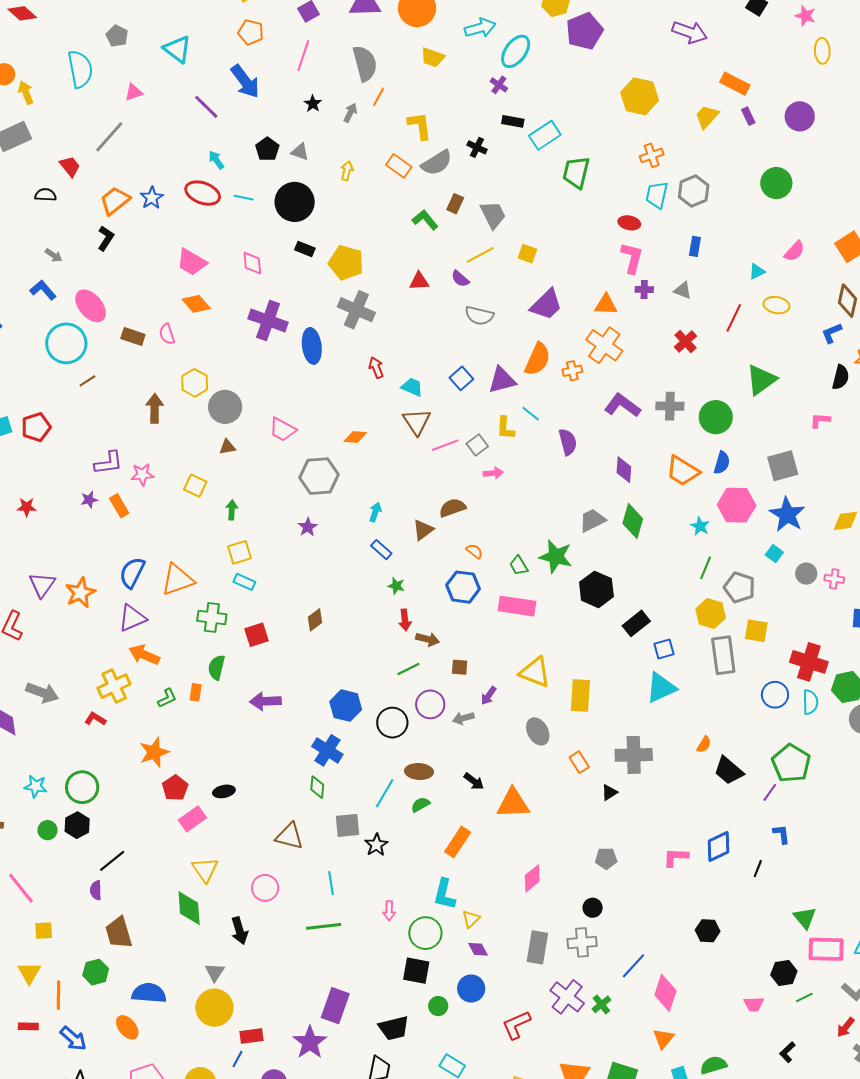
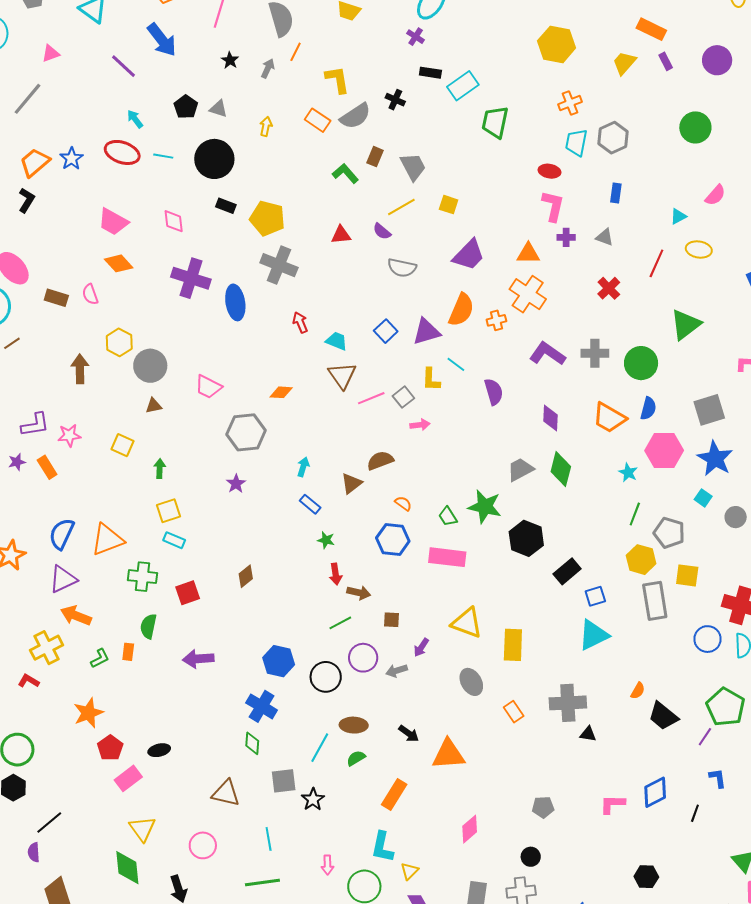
black triangle: (609, 792) -> (588, 734), moved, turned 42

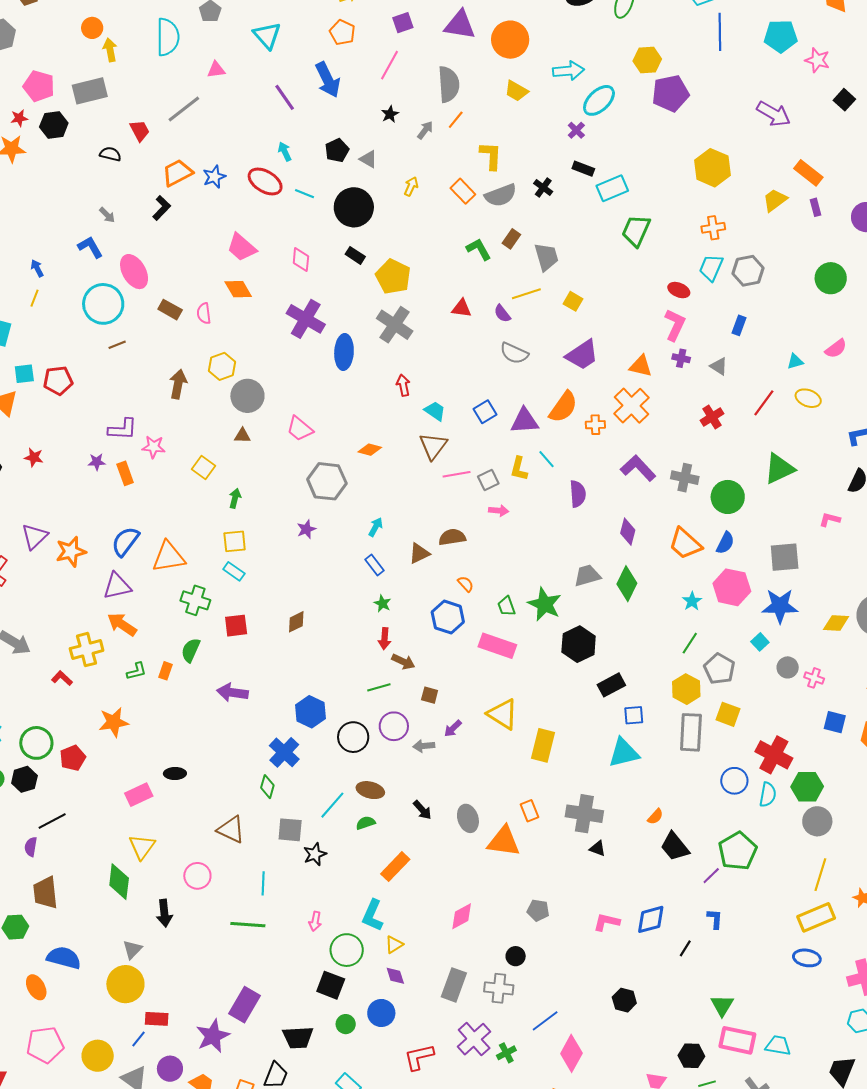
blue star: (715, 459) -> (780, 606), turned 30
gray ellipse: (471, 682) -> (468, 818), moved
red pentagon: (110, 748) -> (73, 758), moved
orange triangle: (448, 754) -> (504, 841), moved

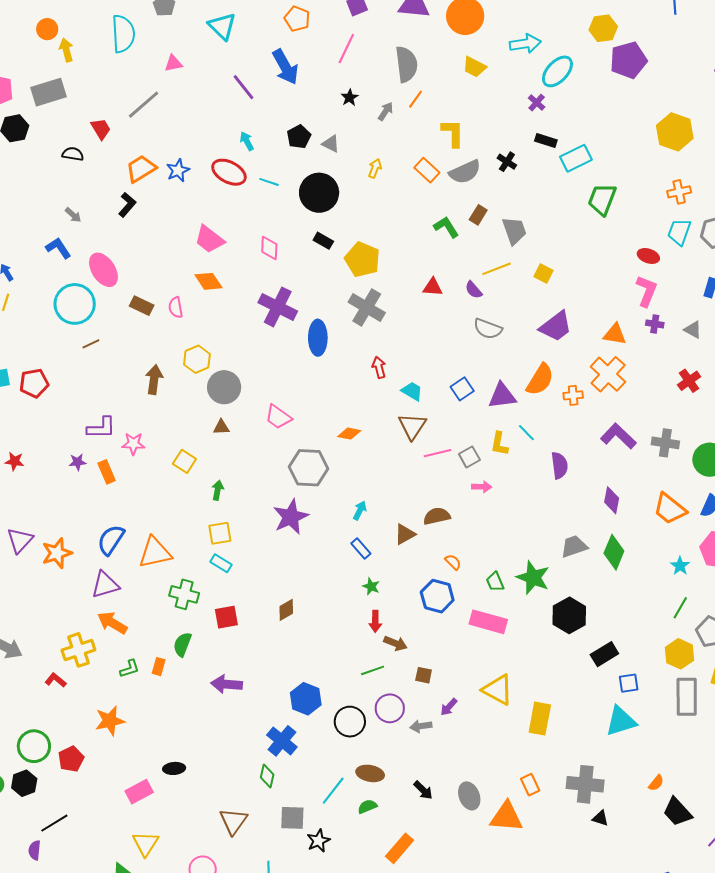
purple star: (306, 529) -> (291, 517), size x1.8
brown triangle: (231, 830) -> (233, 821), turned 44

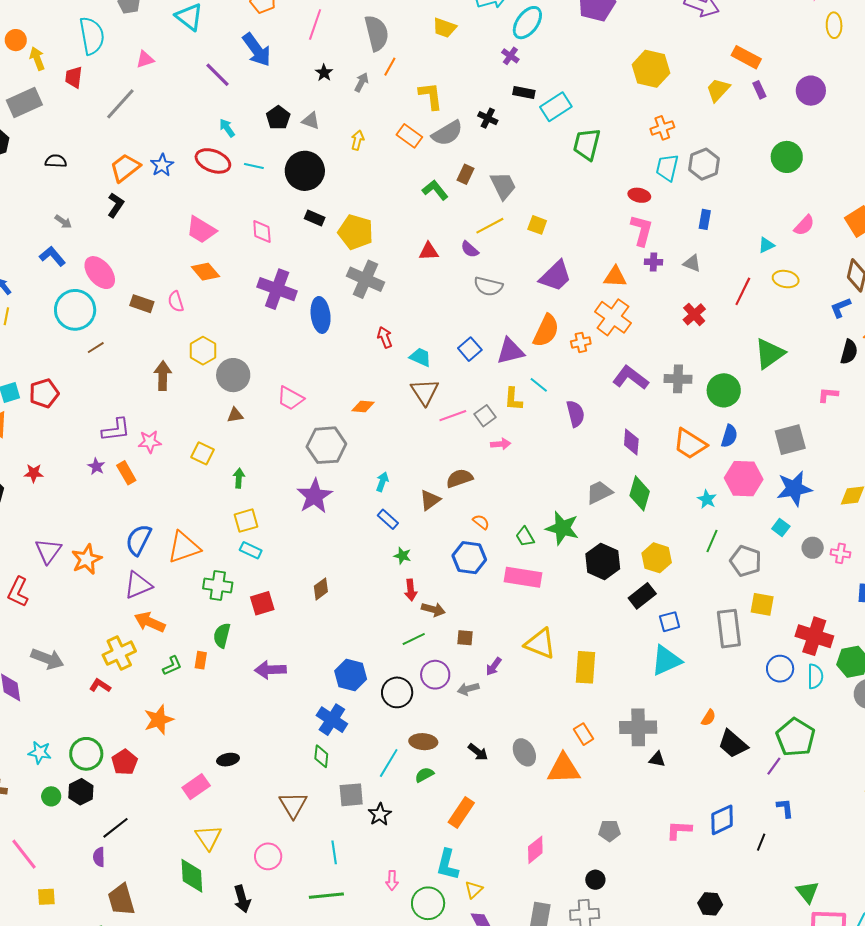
red trapezoid: (101, 129) -> (74, 77), moved, turned -135
purple star: (77, 462) -> (96, 466), turned -30
yellow hexagon: (679, 654) -> (657, 558), moved

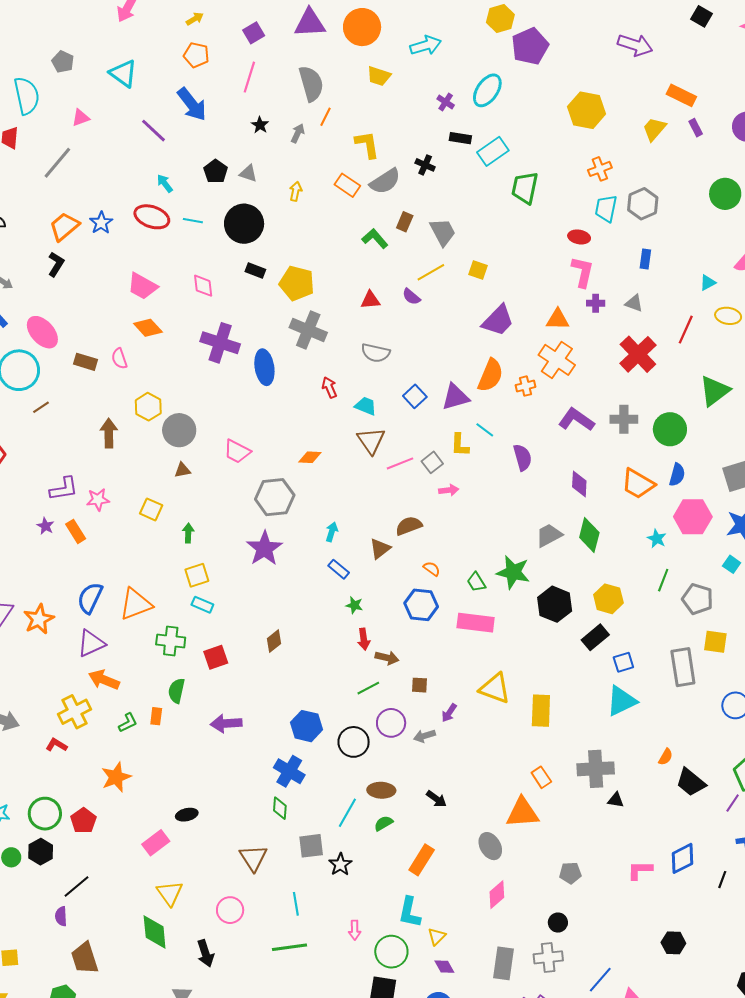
cyan ellipse: (527, 23) -> (487, 90), moved
gray semicircle: (488, 286) -> (376, 353), moved
red cross: (694, 314) -> (638, 354), size x1.6
gray ellipse: (524, 752) -> (490, 846), moved

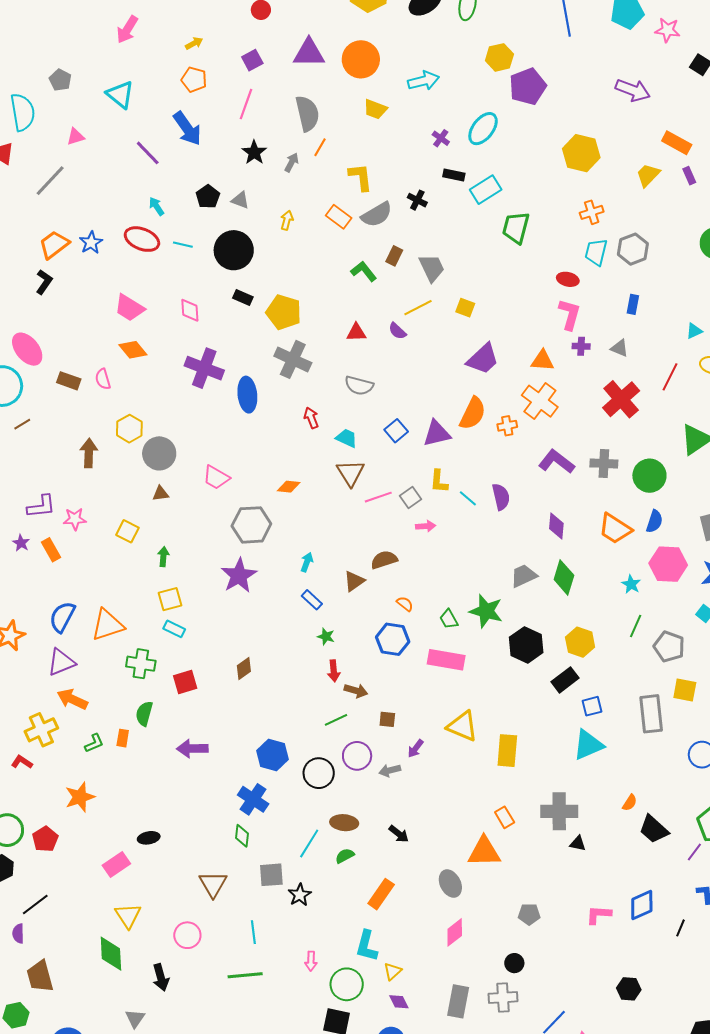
black star: (260, 125) -> (254, 152), size x1.4
cyan line: (485, 430) -> (468, 498), moved

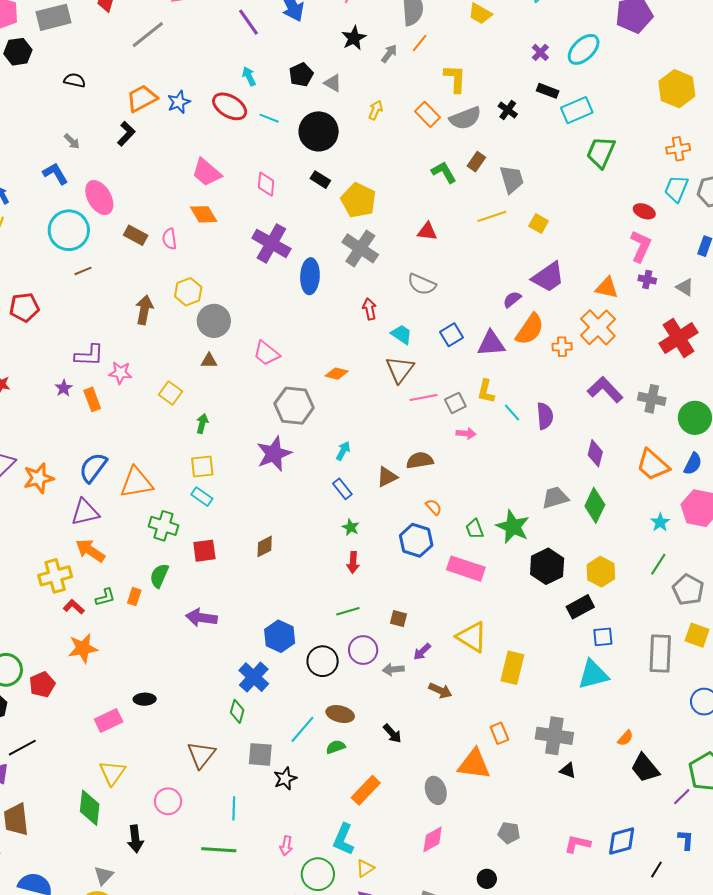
purple semicircle: (397, 331) -> (512, 299), moved, turned 90
brown arrow: (356, 691) -> (440, 691), moved
red L-shape: (22, 762) -> (74, 607), moved

